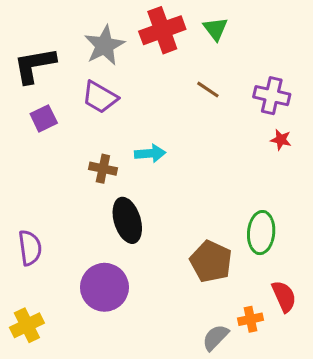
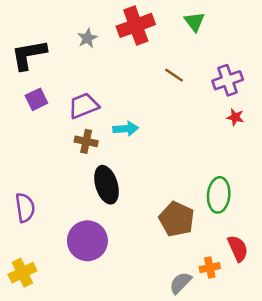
green triangle: (215, 29) -> (194, 22), moved
gray star: (104, 45) -> (87, 38), size x0.6
purple cross: (272, 96) -> (228, 80), turned -32
purple trapezoid: (100, 97) -> (84, 106), moved, turned 128

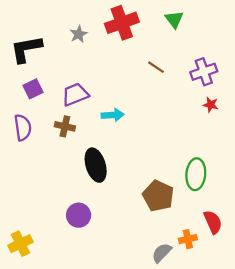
brown cross: (86, 141) -> (65, 126), moved
purple semicircle: (25, 208) -> (23, 128), moved
purple circle: (87, 241) -> (79, 215), size x0.7

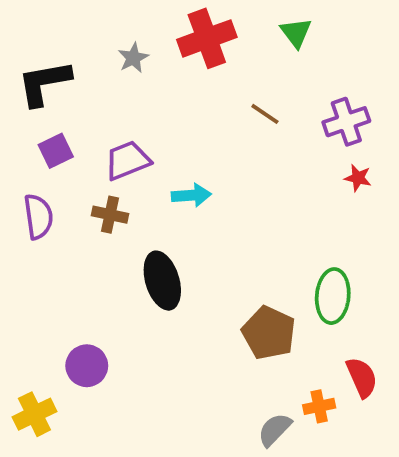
purple circle: (79, 215) -> (87, 366), moved

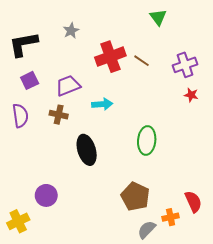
red cross: (207, 38) -> (110, 57), moved
green ellipse: (333, 296) -> (147, 141), moved
brown pentagon: (269, 333) -> (135, 196), moved

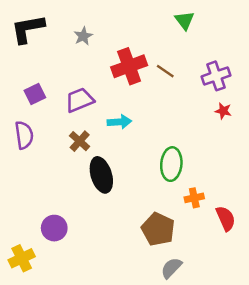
black L-shape: (23, 44) -> (28, 29), moved
brown cross: (59, 115) -> (80, 141), moved, turned 30
red semicircle: (193, 202) -> (226, 218), moved
orange cross: (171, 217) -> (194, 198), moved

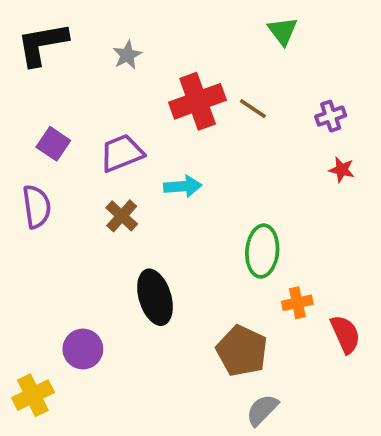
purple cross: (216, 76) -> (331, 116), size x0.7
purple square: (35, 94) -> (53, 144), turned -30
black ellipse: (101, 175) -> (155, 297), moved

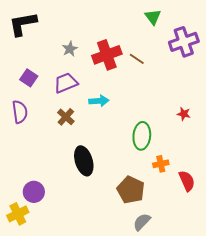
gray star: (127, 55) -> (70, 49), moved
purple cross: (331, 116) -> (184, 42), moved, size x1.8
red star: (342, 170) -> (184, 114), moved
purple circle: (83, 349) -> (34, 192), moved

